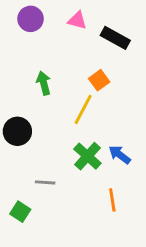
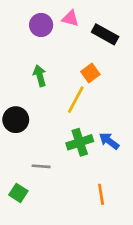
purple circle: (31, 19) -> (41, 25), moved
green cross: (87, 156) -> (80, 142), turned 30
orange line: (112, 200) -> (101, 194), moved

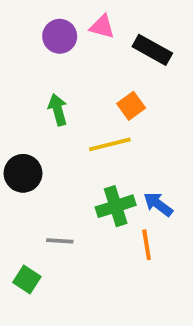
yellow line: (76, 100) -> (110, 144), turned 48
orange line: (101, 194) -> (147, 245), moved

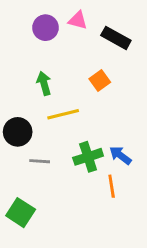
yellow line: (110, 144) -> (63, 114), moved
gray line: (60, 241) -> (40, 161), moved
green square: (27, 279) -> (21, 213), size x1.4

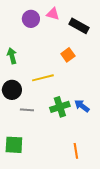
green arrow: (44, 83) -> (12, 56), moved
orange line: (112, 186) -> (76, 151), moved
green square: (21, 213) -> (14, 145), turned -30

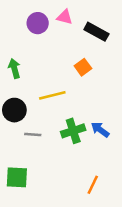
orange line: (76, 151) -> (93, 185), turned 35

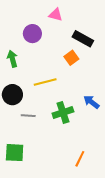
purple circle: (38, 23) -> (32, 34), moved
black rectangle: (96, 32) -> (83, 39), moved
blue arrow: (100, 130) -> (91, 102), moved

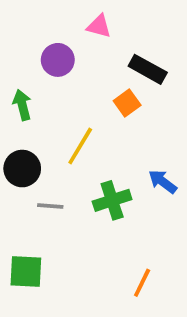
yellow line: (45, 82) -> (80, 146), turned -45

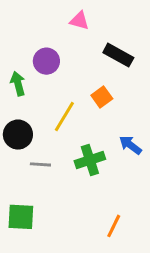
purple circle: (58, 60) -> (46, 61), moved
orange square: (127, 103) -> (102, 97), moved

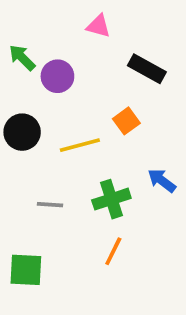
green arrow: (18, 84) -> (22, 58), moved, turned -30
yellow line: (64, 117) -> (80, 145), turned 44
black circle: (18, 135) -> (22, 132), moved
orange line: (114, 226) -> (113, 251), moved

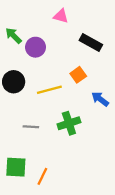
blue arrow: (162, 180) -> (100, 99), moved
orange line: (113, 251) -> (42, 176), moved

